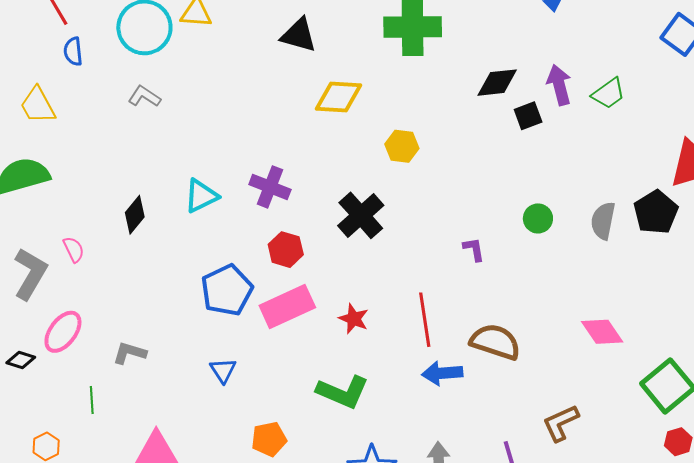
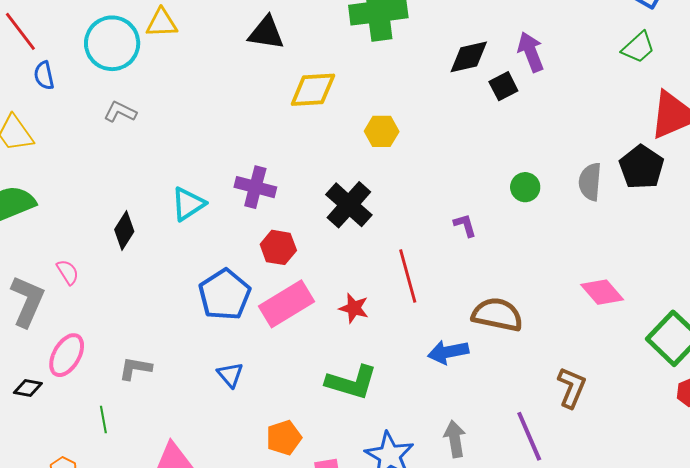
green trapezoid: (608, 93) -> (638, 47), moved
red line: (425, 320) -> (408, 276), moved
brown L-shape: (561, 423) -> (572, 388), turned 144

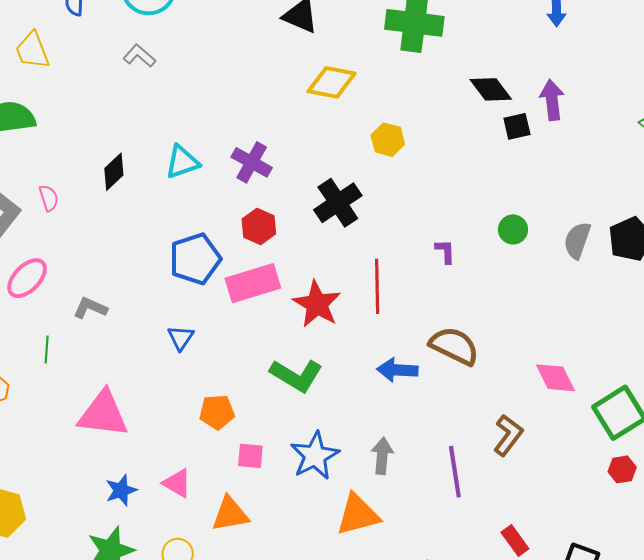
black diamond: (469, 57) -> (491, 89), turned 51
pink diamond: (602, 292) -> (555, 378), moved
red star: (354, 308) -> (317, 304), size x1.6

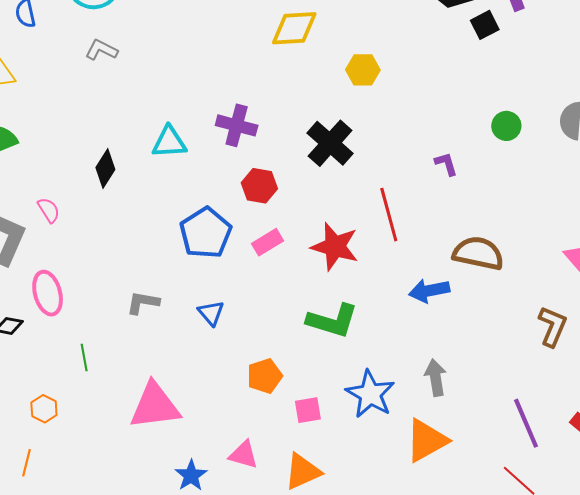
cyan triangle: (182, 162) -> (169, 142), turned 30
pink ellipse: (27, 278) -> (48, 293), turned -45
pink rectangle: (253, 283) -> (268, 242), size x0.6
gray L-shape: (90, 308) -> (143, 303), moved
purple line: (455, 472) -> (526, 423), moved

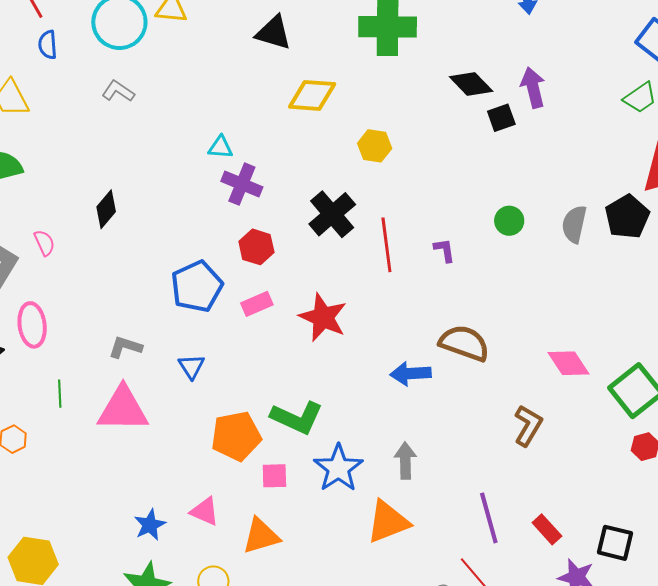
cyan triangle: (169, 142) -> (221, 147), moved, size x0.7
red line: (389, 215) -> (386, 245), moved
green L-shape: (332, 321) -> (297, 418), moved
orange pentagon: (265, 376) -> (236, 436), size x1.4
pink triangle: (155, 406) -> (123, 409), moved

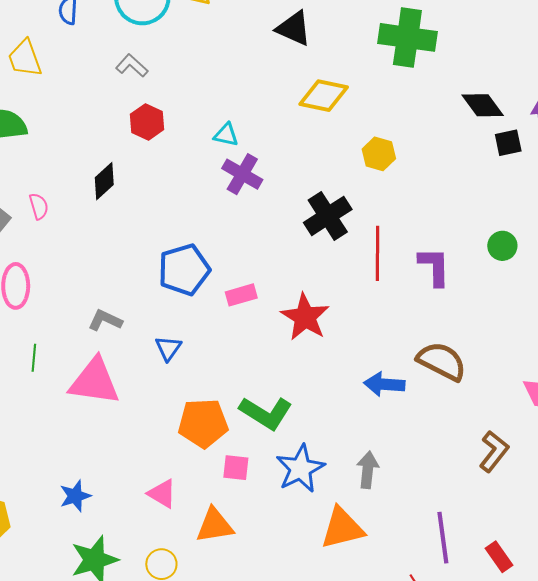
red hexagon: (256, 247) -> (147, 122), moved
purple L-shape: (444, 250) -> (434, 267), size x1.6
blue star: (150, 525) -> (75, 496), moved

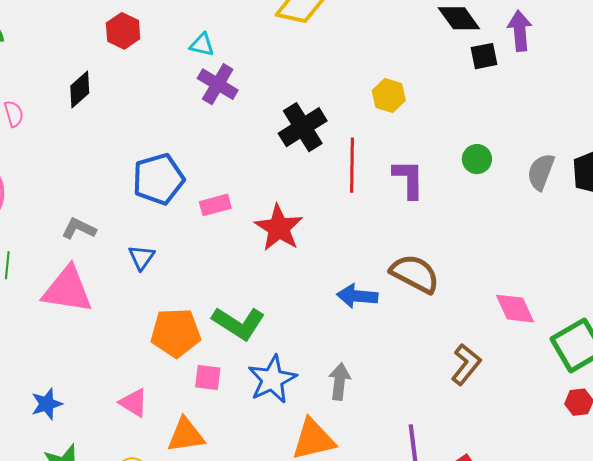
yellow hexagon: (379, 154) -> (389, 95), moved

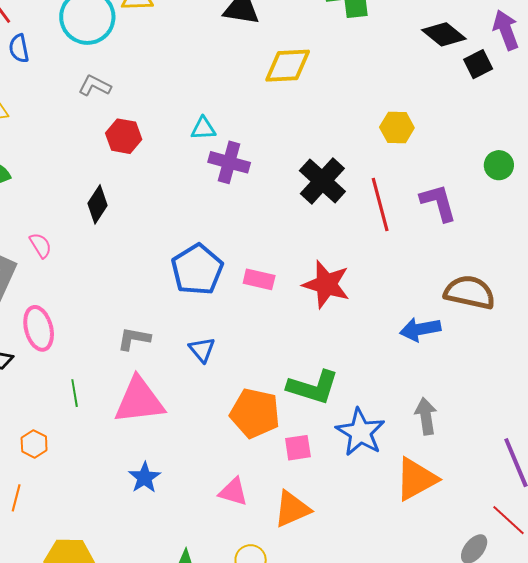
pink rectangle: (215, 205) -> (259, 279), turned 44
orange pentagon: (176, 333) -> (255, 413), turned 30
blue star: (47, 404) -> (145, 478), moved

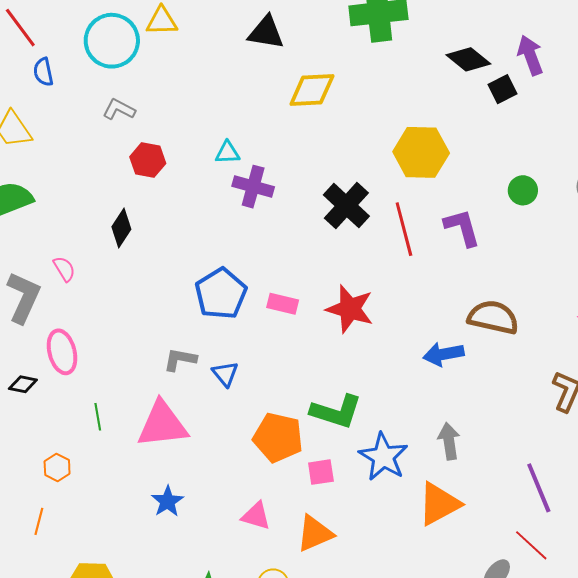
yellow hexagon: (397, 128) -> (421, 152), size x1.6
gray L-shape: (134, 339) -> (180, 360), moved

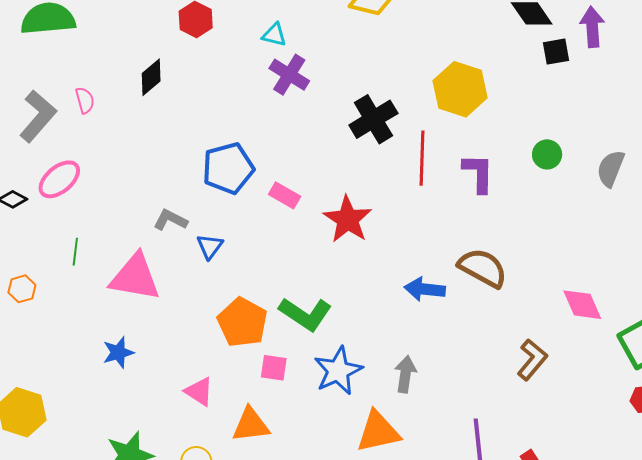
pink ellipse: (62, 352) -> (59, 179), turned 48

